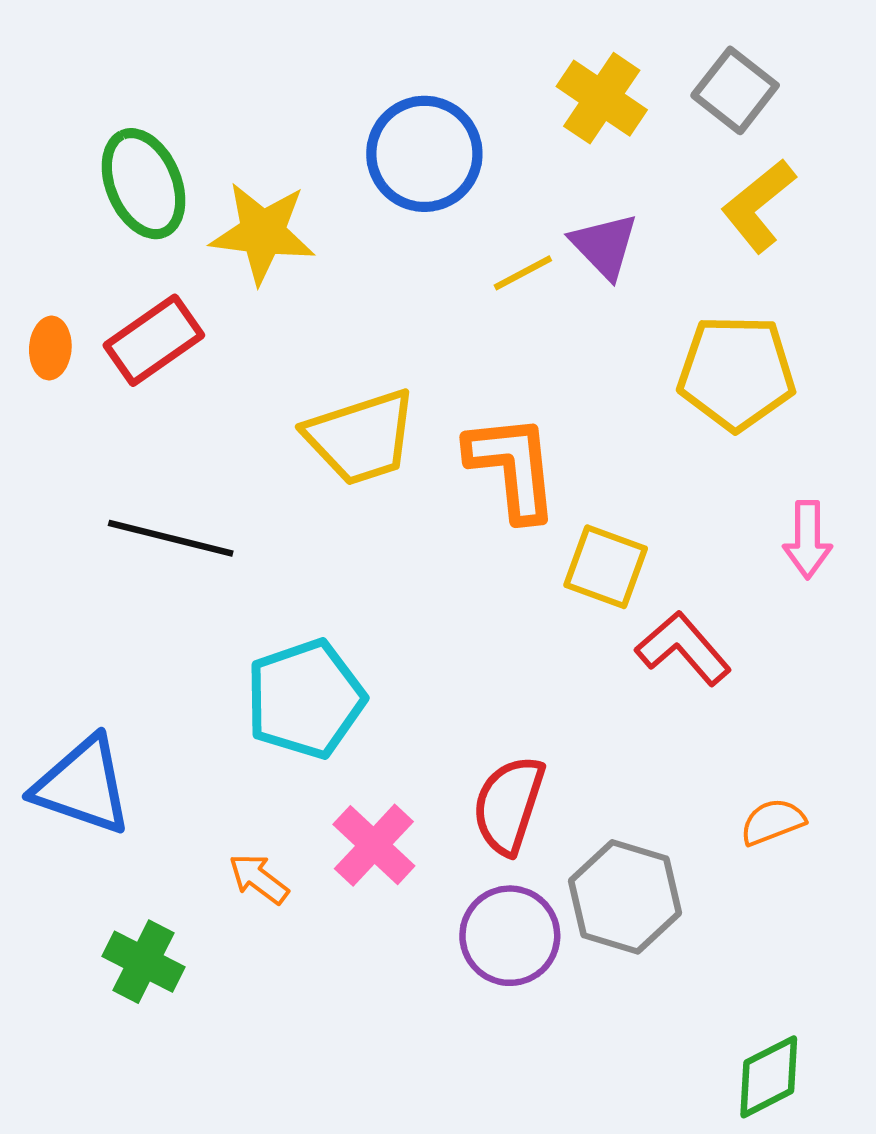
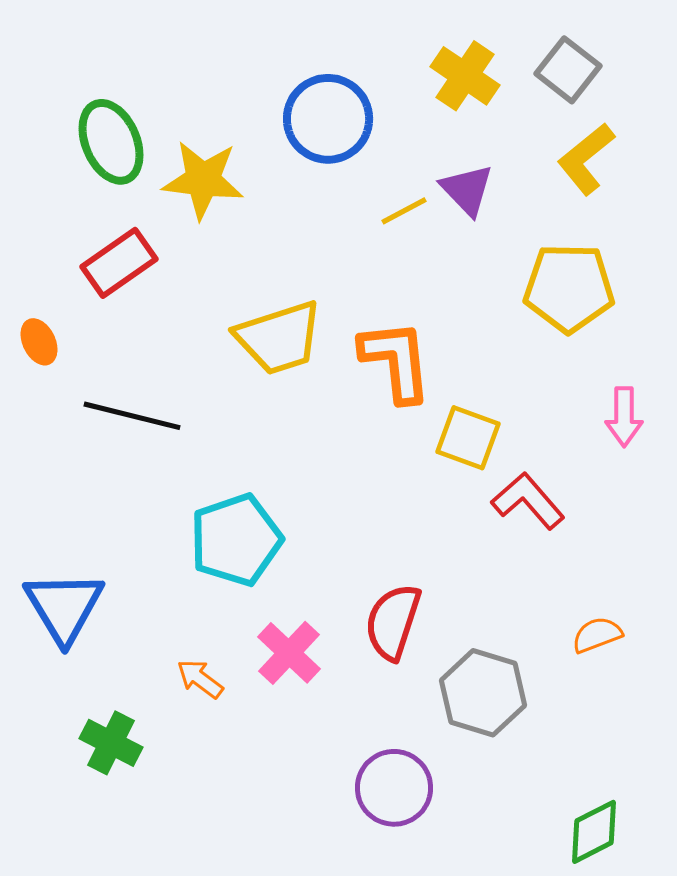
orange ellipse: (50, 348) -> (39, 342), moved, turned -30
blue triangle: (83, 786) -> (64, 607), turned 40
purple circle: (510, 936) -> (394, 788), moved

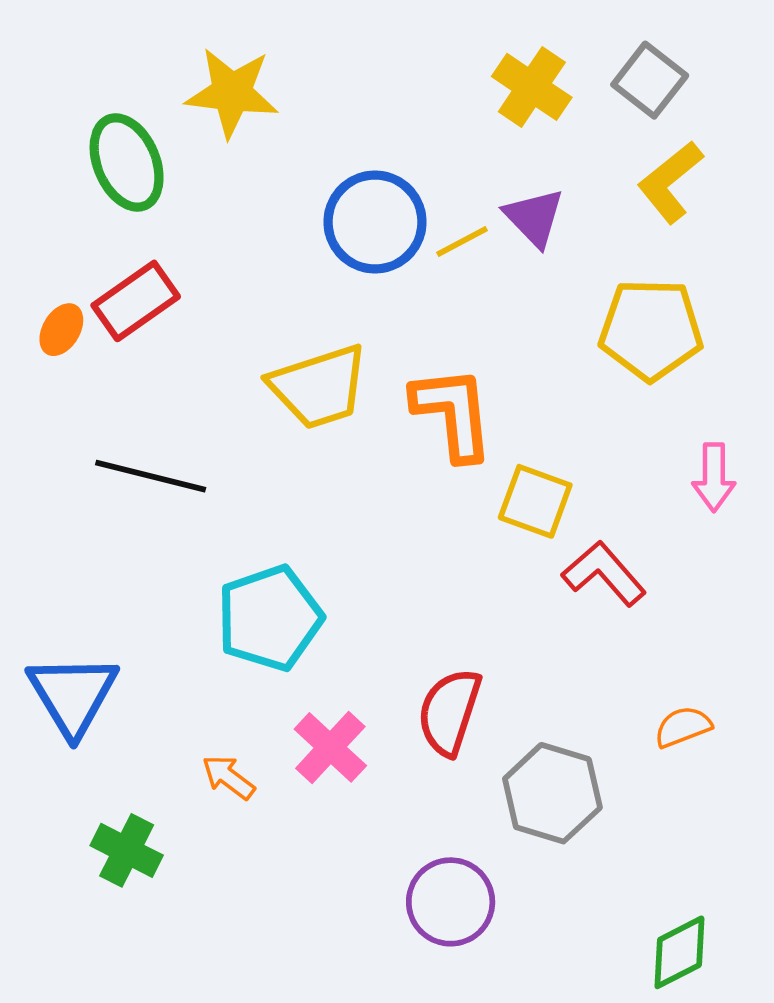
blue circle: (328, 119) -> (375, 222), moved
yellow star: (203, 180) -> (232, 93), moved
orange ellipse: (39, 342) -> (61, 330), moved, turned 57

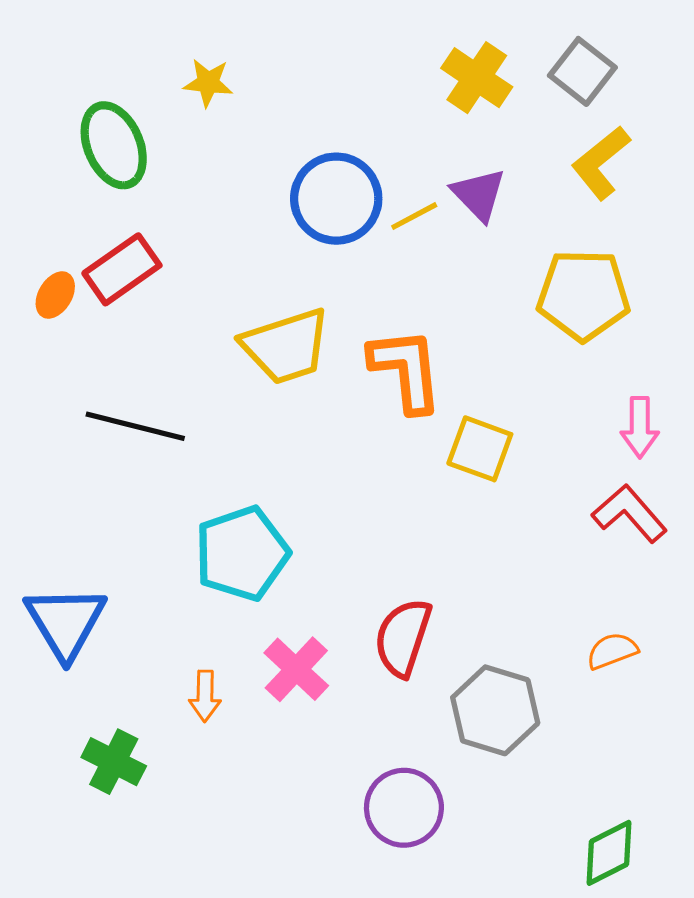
yellow star: (232, 93) -> (208, 83), size x0.6
red L-shape: (604, 573) -> (630, 513), moved
orange arrow: (228, 777) -> (205, 696), turned -126

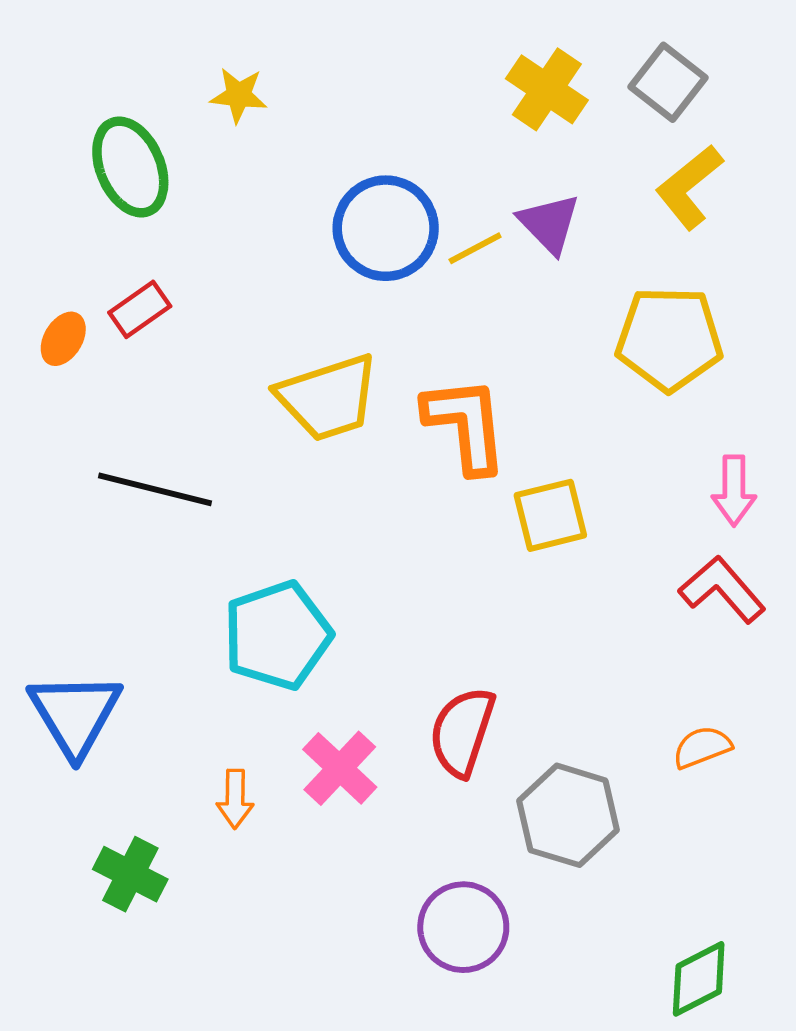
red rectangle: (122, 269) -> (140, 309), size x0.7
yellow square: (480, 449) -> (550, 515), turned -34

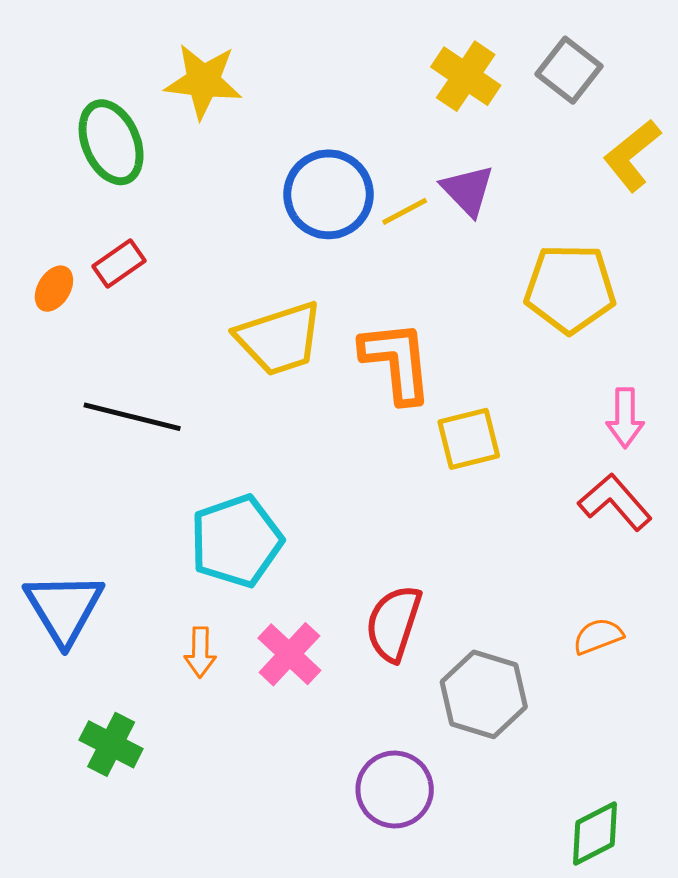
yellow star: (239, 95) -> (203, 81), size x1.6
yellow L-shape: (689, 187) -> (632, 155), moved
orange arrow: (235, 799) -> (200, 652), moved

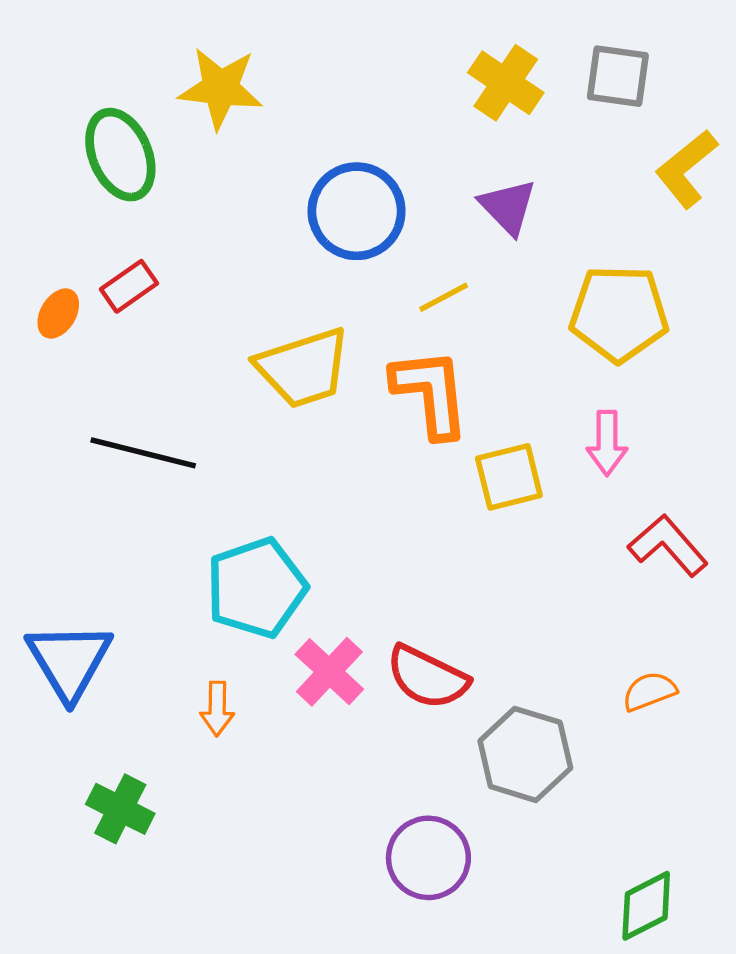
gray square: (569, 70) -> (618, 76), turned -30
yellow line: (405, 211) -> (444, 297), moved
pink arrow: (625, 418) -> (607, 443), moved
red semicircle: (394, 623) -> (427, 677), turned -82
pink cross: (289, 654) -> (329, 672), moved

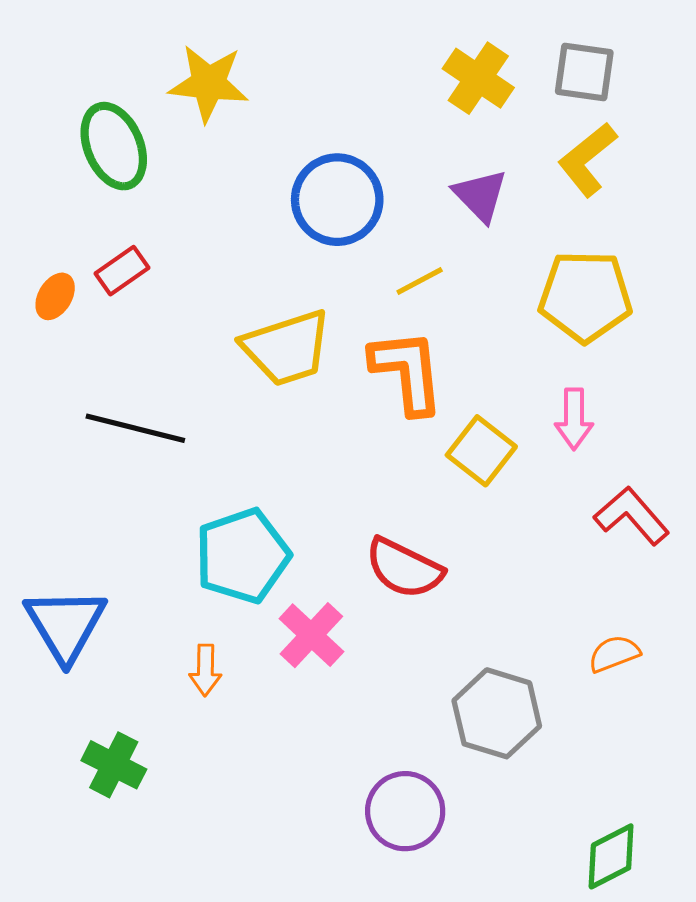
yellow L-shape: (686, 169) -> (587, 159), moved
yellow square: (509, 477) -> (481, 451), turned -38
red semicircle: (427, 677) -> (404, 568), moved

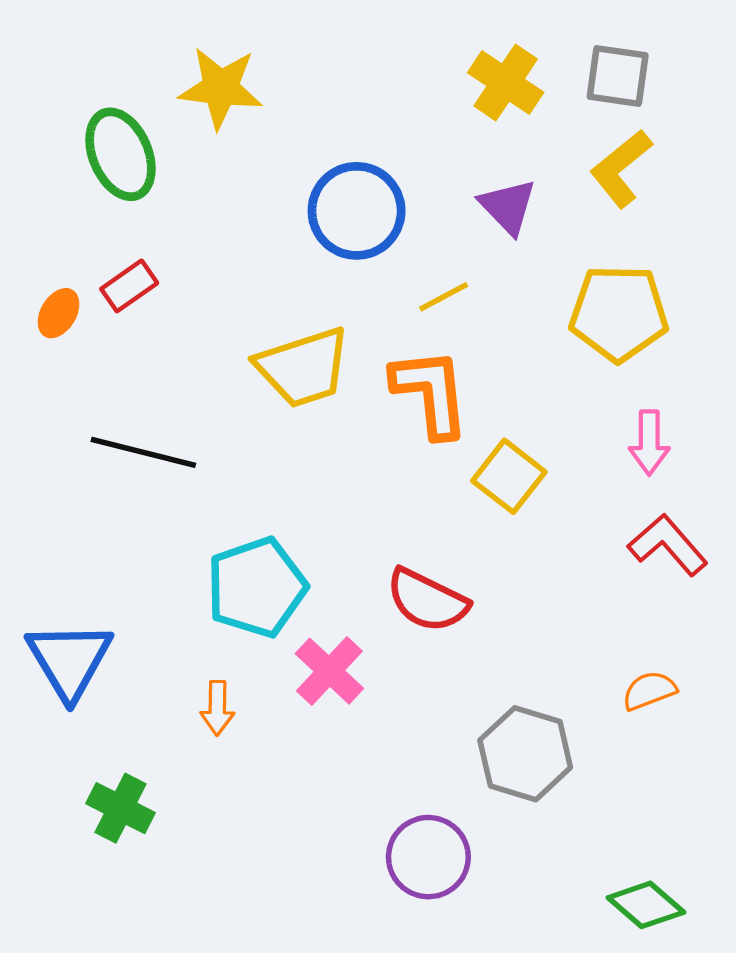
pink arrow: (574, 419) -> (649, 443), moved
green diamond: (611, 856) -> (646, 905), turned 68

